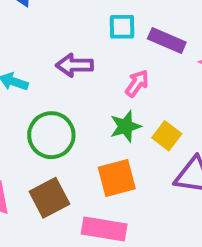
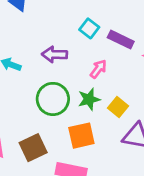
cyan square: (122, 27) -> (89, 28), turned 36
green circle: (51, 135) -> (53, 99), moved

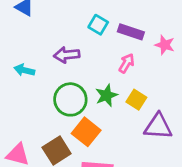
pink arrow: (98, 69) -> (127, 63), moved
orange square: (81, 136) -> (86, 132), moved, turned -32

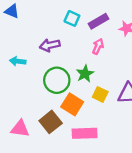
purple rectangle: (131, 32) -> (99, 21), turned -42
yellow square: (136, 100) -> (100, 94), moved

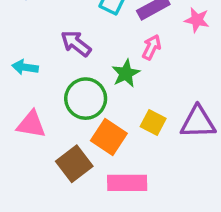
purple arrow: (50, 45) -> (76, 43), turned 48
green star: (85, 74) -> (126, 73), moved
pink triangle: (20, 129) -> (31, 124), moved

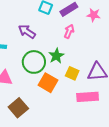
green star: (126, 73) -> (56, 56), moved
brown square: (74, 164) -> (18, 108), moved
pink rectangle: (127, 183) -> (88, 97), moved

